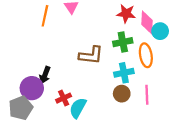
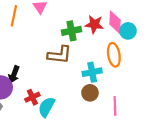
red star: (126, 14) -> (94, 24), moved
green cross: (123, 42) -> (71, 31), moved
pink line: (147, 95) -> (115, 106), moved

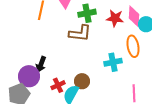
green cross: (71, 31) -> (87, 13), moved
brown L-shape: (60, 55) -> (80, 33), moved
brown circle: (90, 93) -> (82, 81), moved

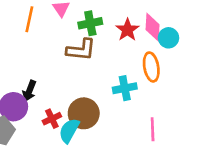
red star: (115, 18) -> (127, 30), turned 30
brown circle: (82, 81) -> (84, 113), size x1.5

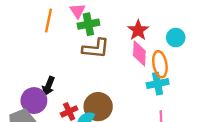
green cross: (90, 23) -> (88, 24), moved
pink diamond: (153, 27) -> (139, 53), moved
cyan cross: (125, 88) -> (158, 84), moved

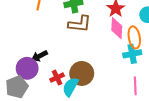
black arrow: (48, 86) -> (39, 56), turned 42

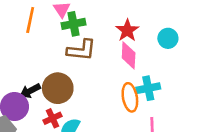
orange ellipse: (134, 37) -> (130, 97), moved
brown circle: (82, 73) -> (58, 88), moved

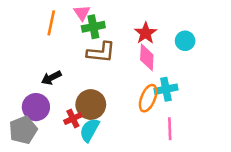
brown circle: (58, 88) -> (91, 105), moved
black arrow: (30, 91) -> (51, 78), moved
orange ellipse: (130, 97) -> (148, 98), turned 32

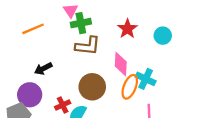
orange line: (51, 23) -> (33, 29), moved, turned 55
pink diamond: (147, 57) -> (121, 64), moved
cyan cross: (166, 89) -> (146, 79), turned 36
brown circle: (91, 105) -> (92, 87), moved

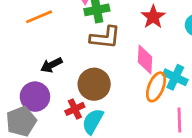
brown circle: (92, 87) -> (94, 84), moved

